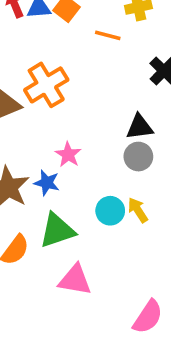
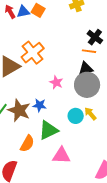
orange line: (108, 35) -> (89, 51), moved
pink star: (68, 155) -> (56, 82), moved
gray circle: (138, 157) -> (87, 85), size x1.6

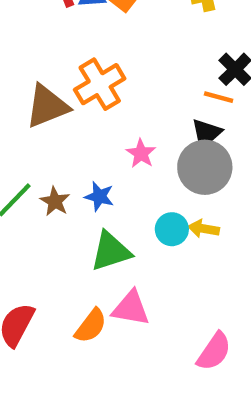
black triangle: (86, 69) -> (206, 133), turned -35
brown star: (19, 110) -> (55, 201), size x0.6
yellow arrow: (90, 114) -> (204, 229), turned -48
orange semicircle: (27, 144) -> (91, 326), moved

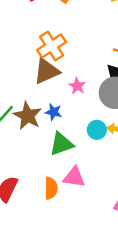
brown triangle: (47, 106) -> (47, 71), moved
brown star: (55, 201) -> (28, 116), size x1.6
orange semicircle: (91, 326) -> (51, 188), turned -35

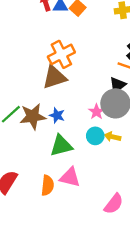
pink star: (77, 86) -> (96, 112), moved
brown star: (28, 116) -> (33, 116), turned 30

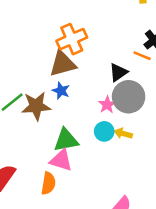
black triangle: (118, 85) -> (118, 72), moved
blue star: (57, 115) -> (61, 91), moved
pink triangle: (70, 177) -> (61, 160), moved

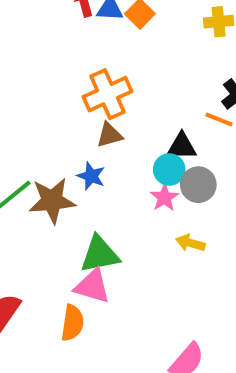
brown triangle: (63, 64) -> (110, 135), moved, size x0.6
black triangle: (118, 72) -> (182, 146), turned 36
gray circle: (129, 97) -> (198, 185), size x0.7
cyan circle: (104, 131) -> (169, 170), moved

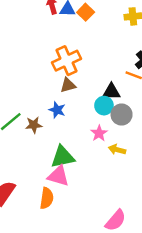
pink star: (164, 198) -> (99, 133), moved
brown star: (52, 201) -> (34, 125), size x0.6

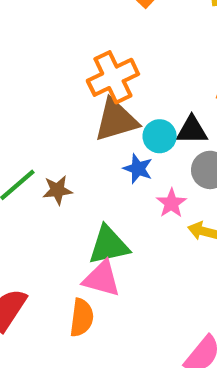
brown triangle: (68, 85) -> (116, 120), size x1.6
cyan circle: (104, 106) -> (160, 136), moved
blue star: (57, 110) -> (138, 169), moved

